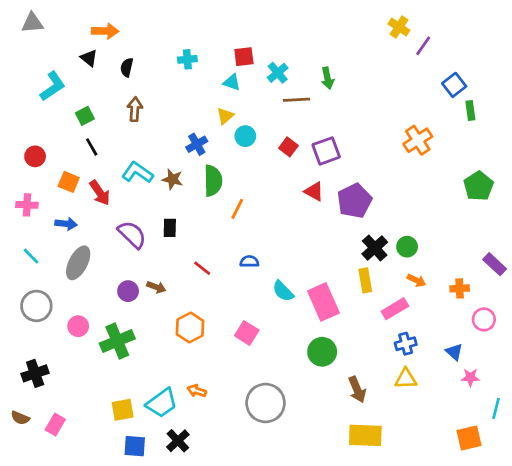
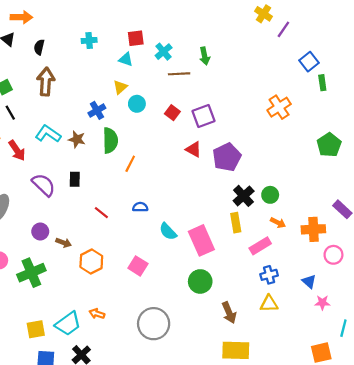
brown arrow: (135, 109) -> (46, 82), size x1.4
brown arrow: (156, 287) -> (64, 243), moved
orange cross: (460, 288) -> (313, 229), size x1.5

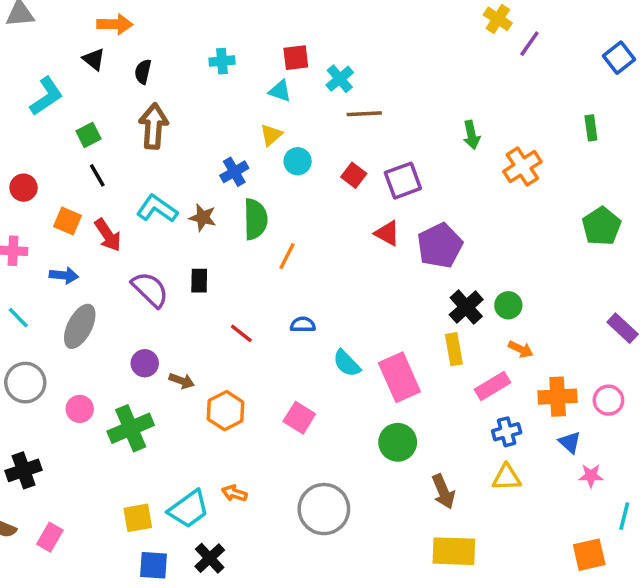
green arrow: (205, 56) -> (471, 135), moved
blue square: (309, 62) -> (619, 58), moved
orange cross: (313, 229) -> (558, 397), moved

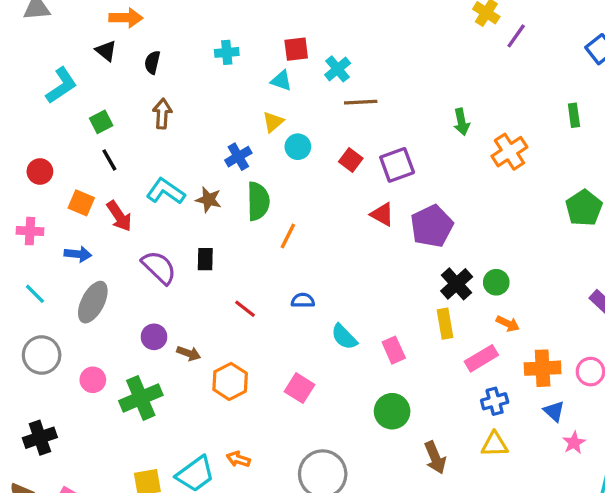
brown arrow: (154, 126) -> (162, 114), size x0.7
pink rectangle: (399, 377) -> (394, 350), size x0.6
pink star: (591, 476) -> (574, 443), turned -30

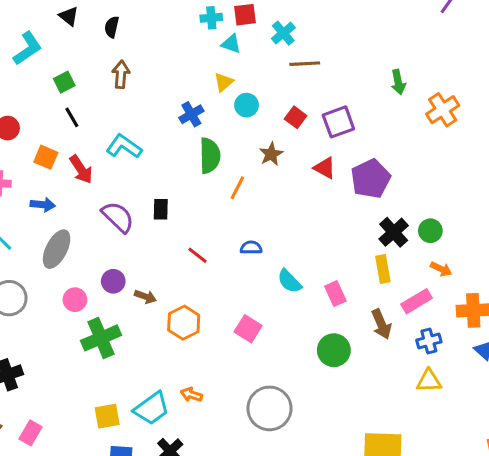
cyan cross: (227, 52) -> (211, 18), moved
brown star: (209, 200) -> (271, 154), moved, turned 30
pink circle: (93, 380) -> (75, 300), moved
brown arrow: (435, 458) -> (381, 324), moved

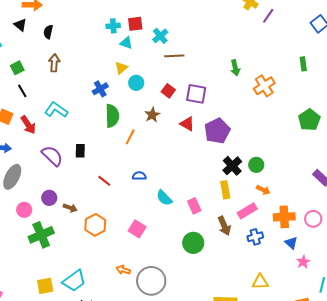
purple square: (338, 122) -> (196, 94), turned 30
yellow triangle: (429, 381) -> (260, 282), moved
orange arrow: (191, 395) -> (123, 270), moved

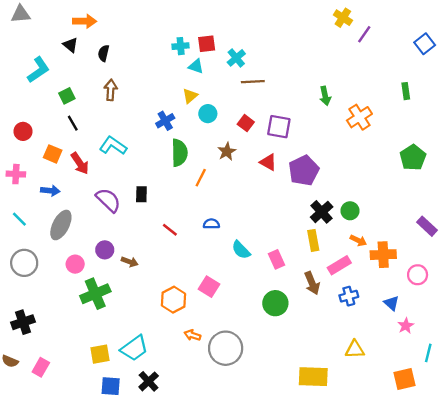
orange cross: (284, 217) -> (383, 255), moved
orange hexagon: (95, 225) -> (173, 300), moved

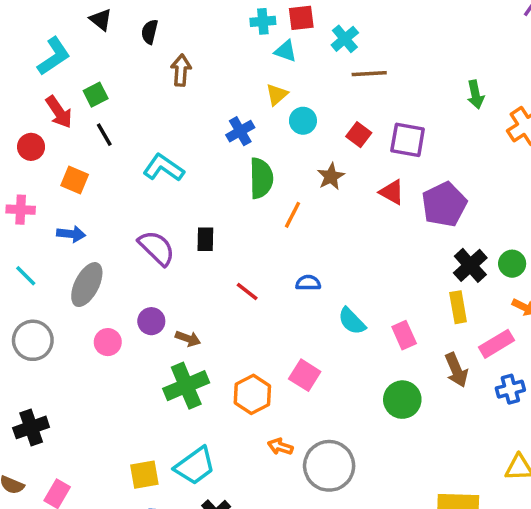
brown arrow: (111, 90) -> (181, 70), moved
red arrow: (80, 163) -> (59, 112), moved
green cross: (95, 294) -> (186, 386), moved

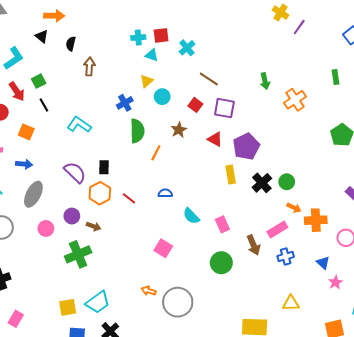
brown line: (369, 74) -> (209, 79), moved, turned 36
yellow rectangle: (458, 307) -> (231, 174), moved
green cross: (186, 386) -> (78, 254), moved
orange hexagon: (252, 394) -> (100, 193), moved

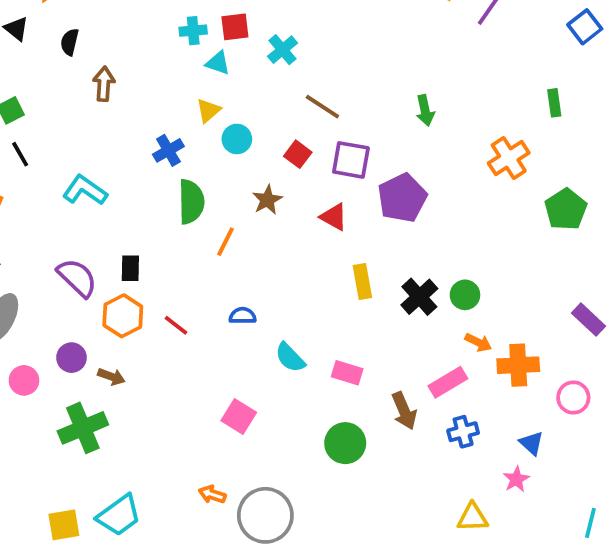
orange cross: (295, 100) -> (509, 158), moved
purple pentagon: (246, 146) -> (402, 198), moved
pink rectangle: (222, 224) -> (347, 373), turned -49
pink star: (335, 282) -> (516, 479), moved

